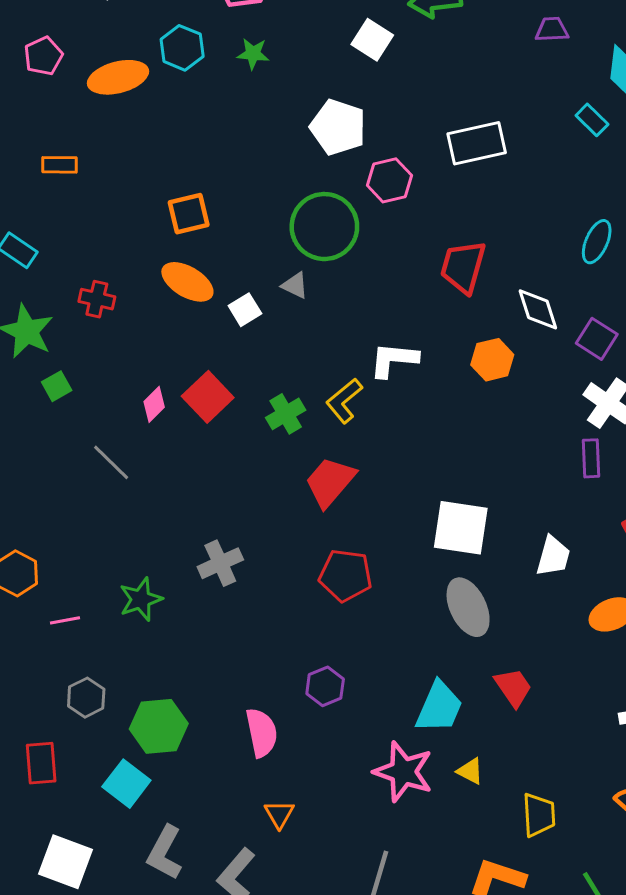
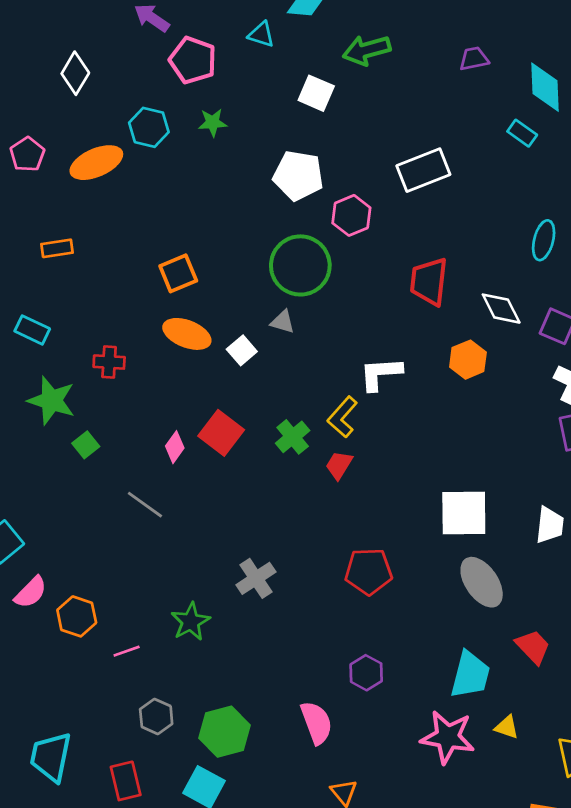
red trapezoid: (330, 482) -> (339, 465), moved, size x0.6

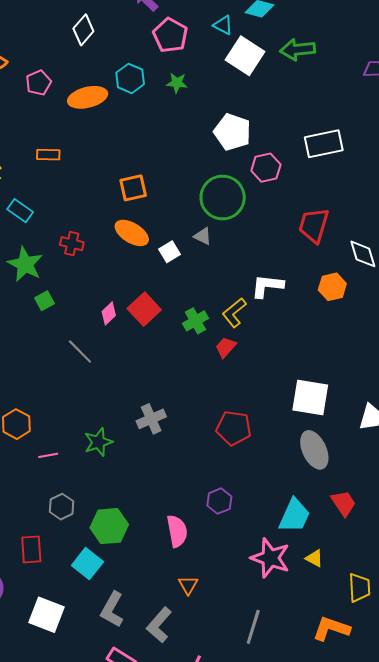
white square: (316, 93) -> (245, 56), moved, size x1.4

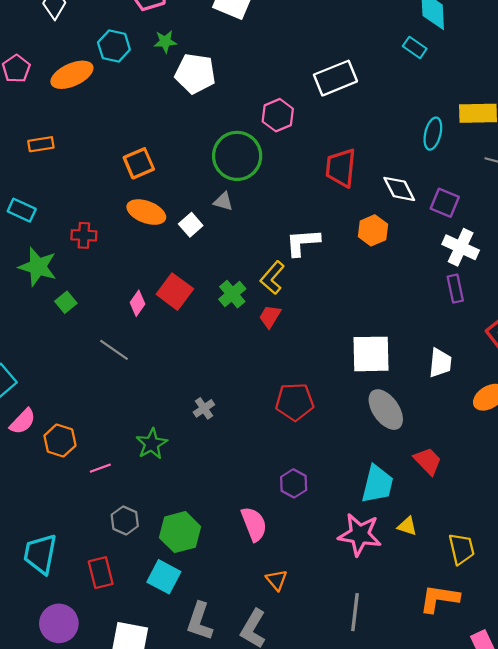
white pentagon: (232, 132) -> (195, 74), moved
gray cross: (151, 419) -> (204, 408), size x0.7

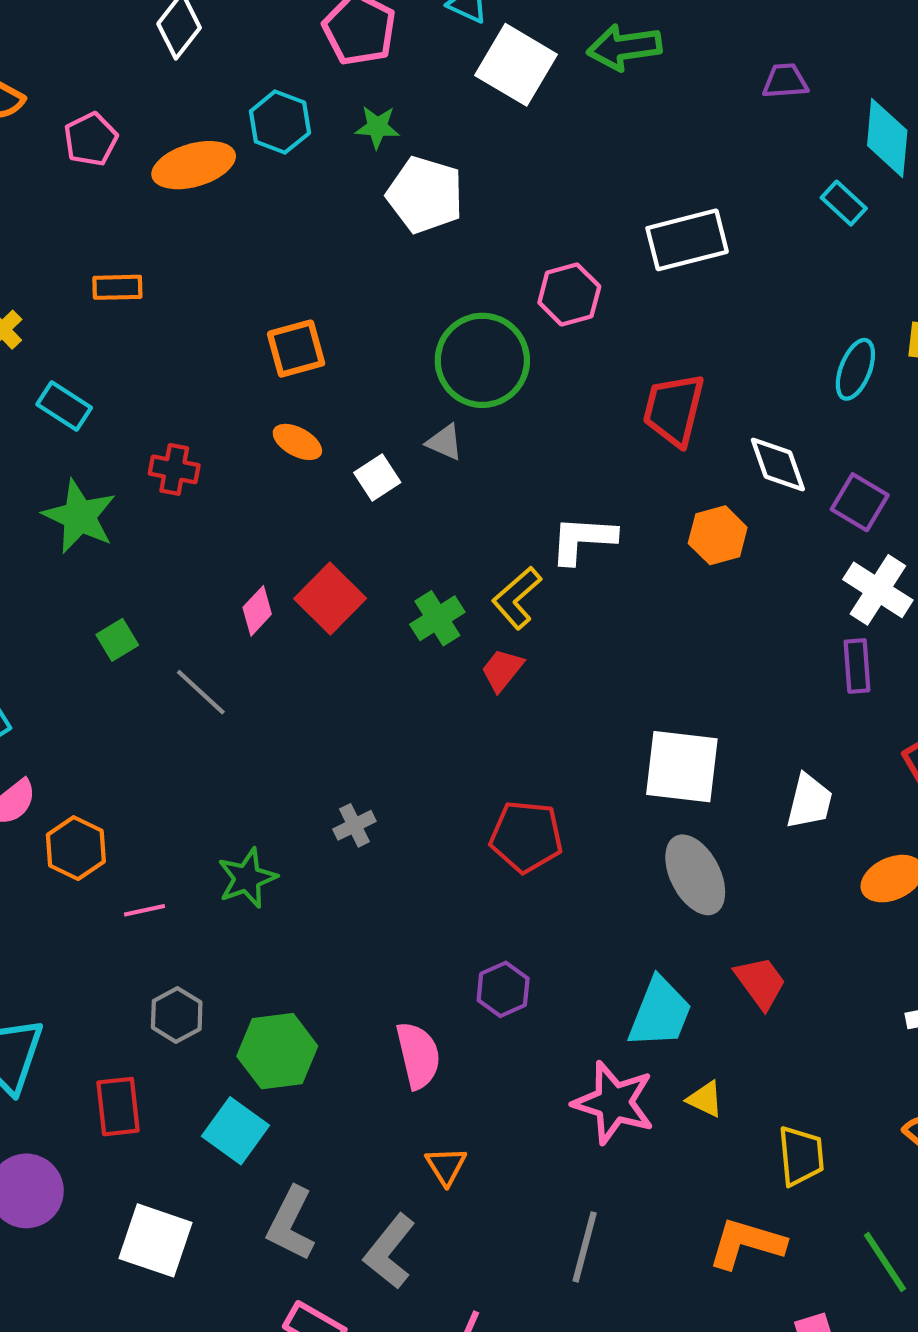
orange ellipse: (146, 212) -> (297, 442), size x0.7
green square: (66, 302) -> (117, 640), moved

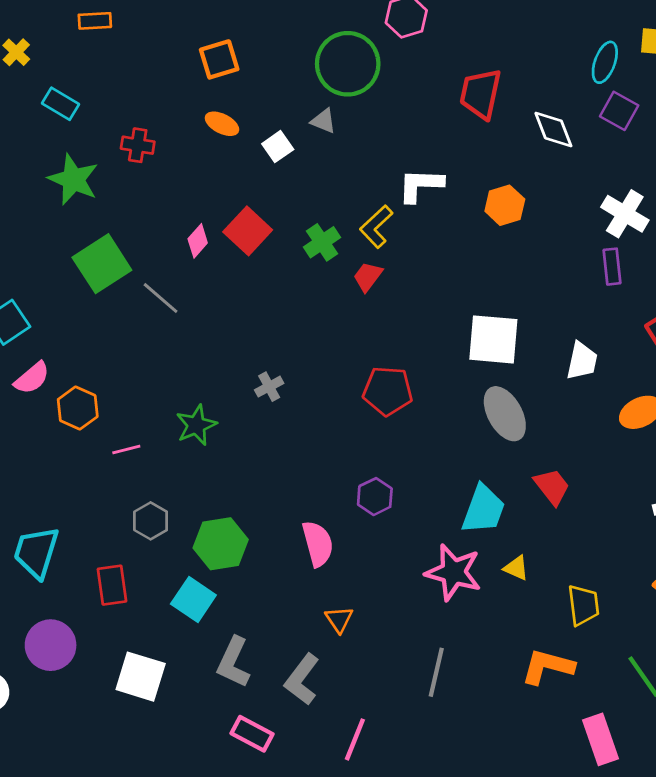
purple square: (860, 502) -> (619, 111), moved
orange hexagon: (718, 535) -> (505, 205), moved
green square: (117, 640) -> (102, 264), size x2.0

